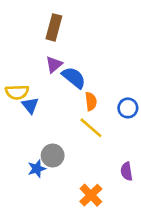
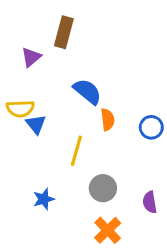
purple triangle: (54, 64) -> (31, 57), moved
yellow line: (91, 128) -> (76, 151), moved, turned 65
gray circle: (53, 156) -> (103, 188), moved

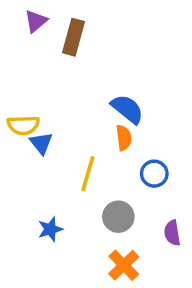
purple triangle: (31, 57) -> (36, 21), moved
blue semicircle: (87, 91) -> (127, 109), moved
blue circle: (151, 127) -> (154, 174), moved

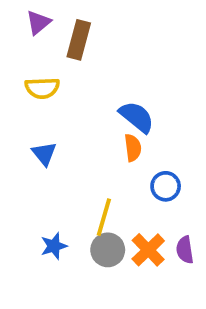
yellow semicircle: (23, 125) -> (42, 88), moved
yellow line: (88, 174) -> (104, 217), moved
gray circle: (118, 217) -> (108, 250), moved
orange cross: (124, 265) -> (148, 250), moved

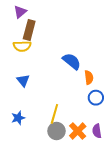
brown rectangle: (79, 40) -> (29, 30), moved
orange semicircle: (133, 148) -> (89, 77), moved
blue circle: (166, 186) -> (96, 98), moved
blue star: (54, 246) -> (18, 118), moved

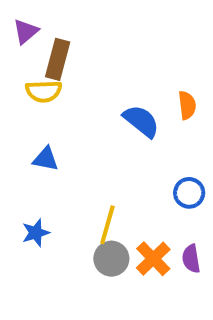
purple triangle: (20, 12) -> (26, 31), moved
orange semicircle: (89, 77) -> (187, 105), moved
blue triangle: (23, 80) -> (46, 159), turned -40

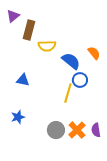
yellow semicircle: (44, 91) -> (47, 46), moved
orange semicircle: (187, 105) -> (94, 53), turned -32
blue circle: (189, 193) -> (80, 80), moved
yellow line: (107, 225) -> (68, 93), moved

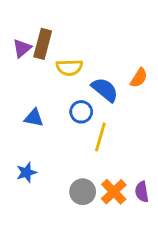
purple triangle: (13, 16) -> (22, 48), moved
orange semicircle: (94, 53) -> (139, 78), turned 72
blue circle: (80, 80) -> (81, 112), moved

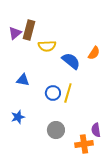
blue circle: (81, 112) -> (53, 93), moved
orange cross: (114, 192) -> (84, 144), moved, turned 36

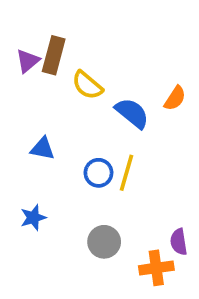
yellow semicircle: (47, 46) -> (87, 85), turned 42

